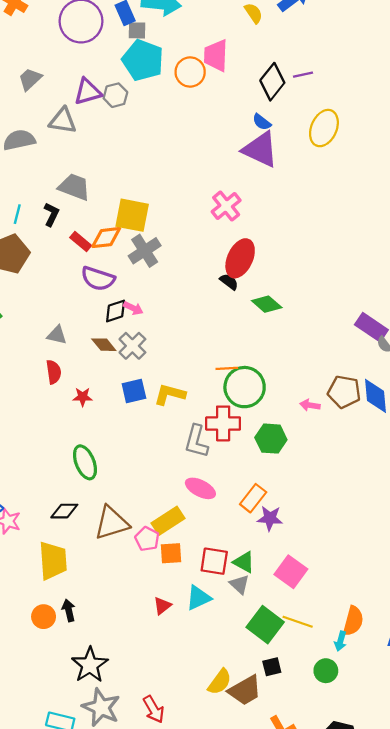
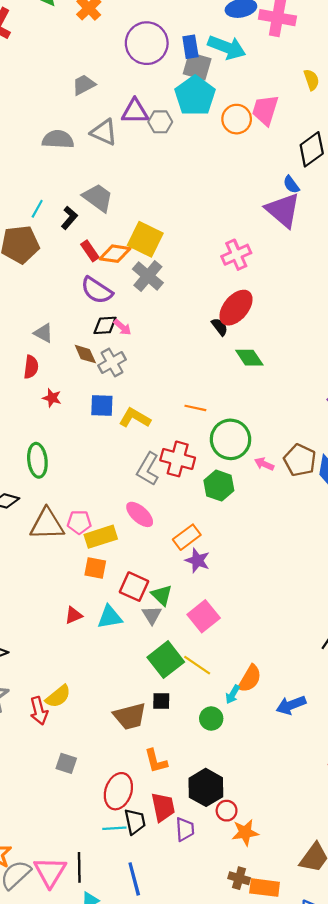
gray square: (137, 30) -> (197, 66), size x1.5
gray cross: (145, 251) -> (148, 276), turned -32
green circle: (245, 387) -> (231, 439), moved
pink pentagon: (147, 539) -> (79, 522), moved, turned 30
yellow semicircle: (220, 682) -> (58, 696), moved

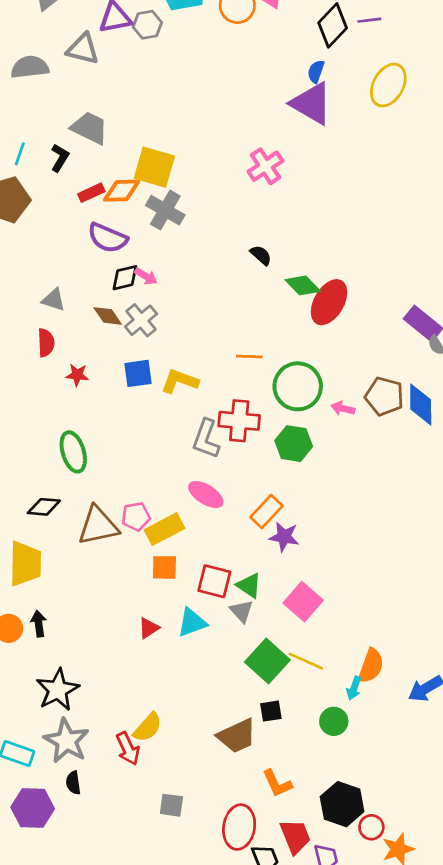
blue semicircle: (291, 185) -> (316, 71), turned 66
red rectangle: (90, 251) -> (91, 193), turned -70
red ellipse: (236, 308) -> (329, 302), moved

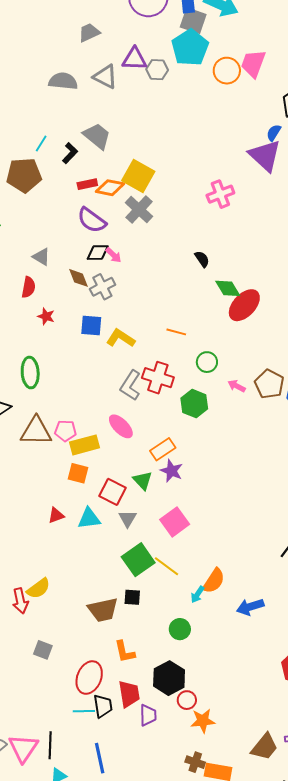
green circle: (298, 386) -> (207, 362), size x0.6
green triangle: (249, 585) -> (143, 480), moved
green circle: (334, 721) -> (180, 629), moved

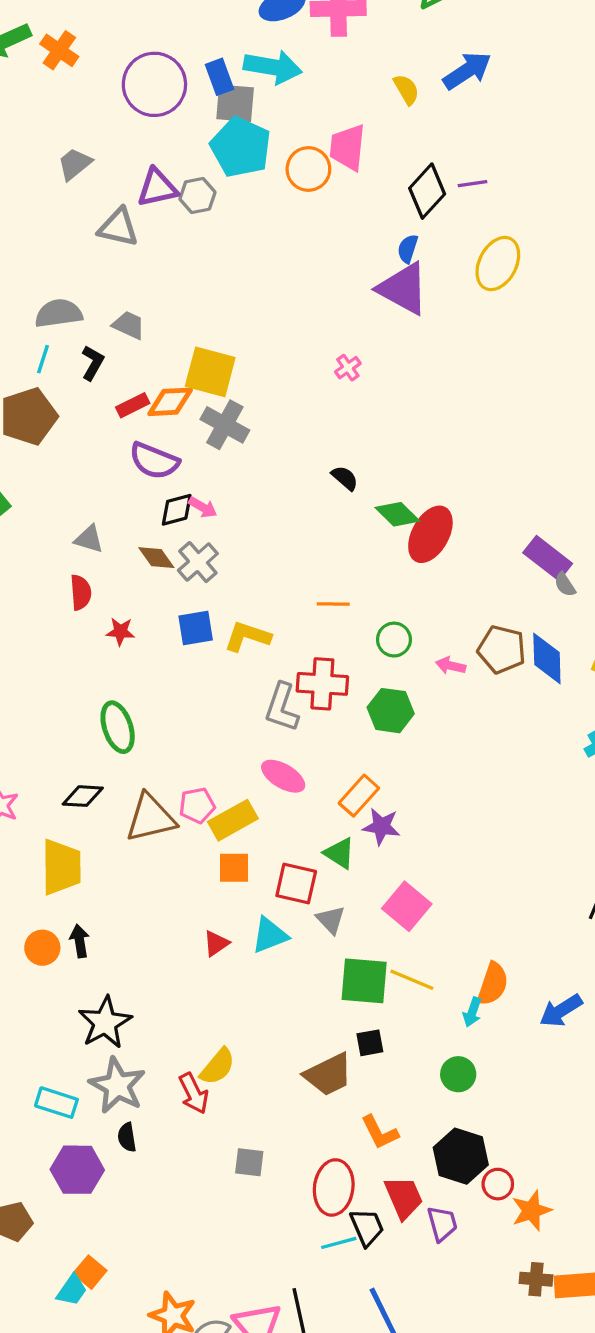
gray semicircle: (63, 81) -> (59, 313), moved
gray trapezoid: (97, 136) -> (129, 325), size x0.7
pink cross: (220, 194) -> (348, 368), size x0.6
green square: (138, 560) -> (364, 981), turned -36

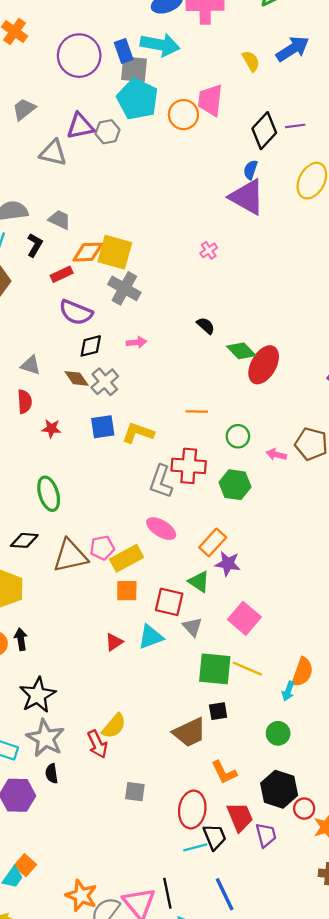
orange diamond: (170, 402) -> (88, 252), moved
pink arrow: (203, 507) -> (136, 342), moved, turned -36

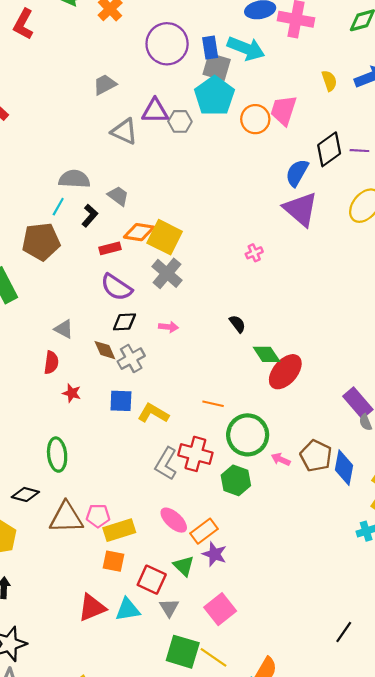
blue semicircle: (251, 170) -> (297, 173), moved, size x1.5
green circle: (238, 436) -> (248, 435), size x1.8
pink ellipse: (161, 529) -> (174, 520), moved
red triangle: (114, 642) -> (92, 608), size x1.6

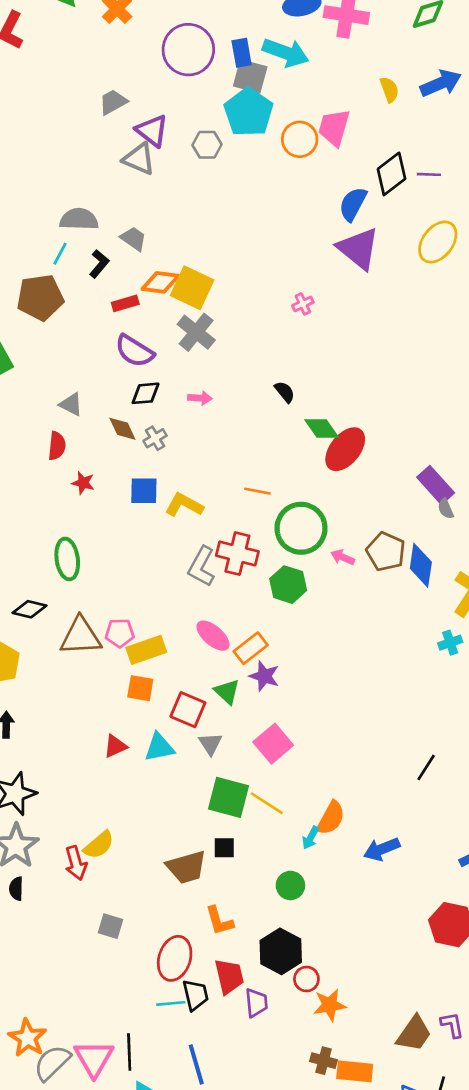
purple triangle: (155, 111) -> (152, 131), moved, turned 40
gray cross: (131, 359) -> (155, 438), size x0.7
red triangle: (92, 608) -> (115, 746), size x0.7

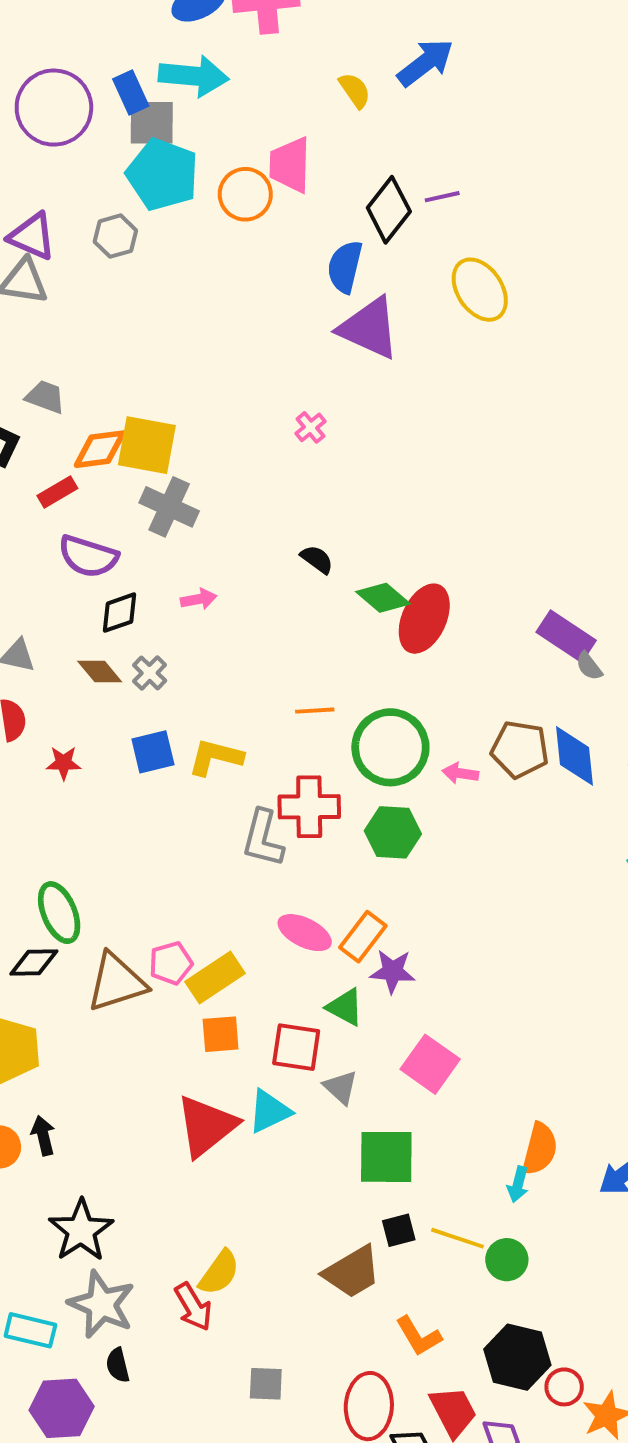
yellow ellipse: (438, 242) -> (480, 290), turned -57
green ellipse: (67, 559) -> (59, 913), moved
red triangle: (115, 746) -> (206, 1126), size x1.8
yellow line: (267, 803) -> (458, 1238), moved

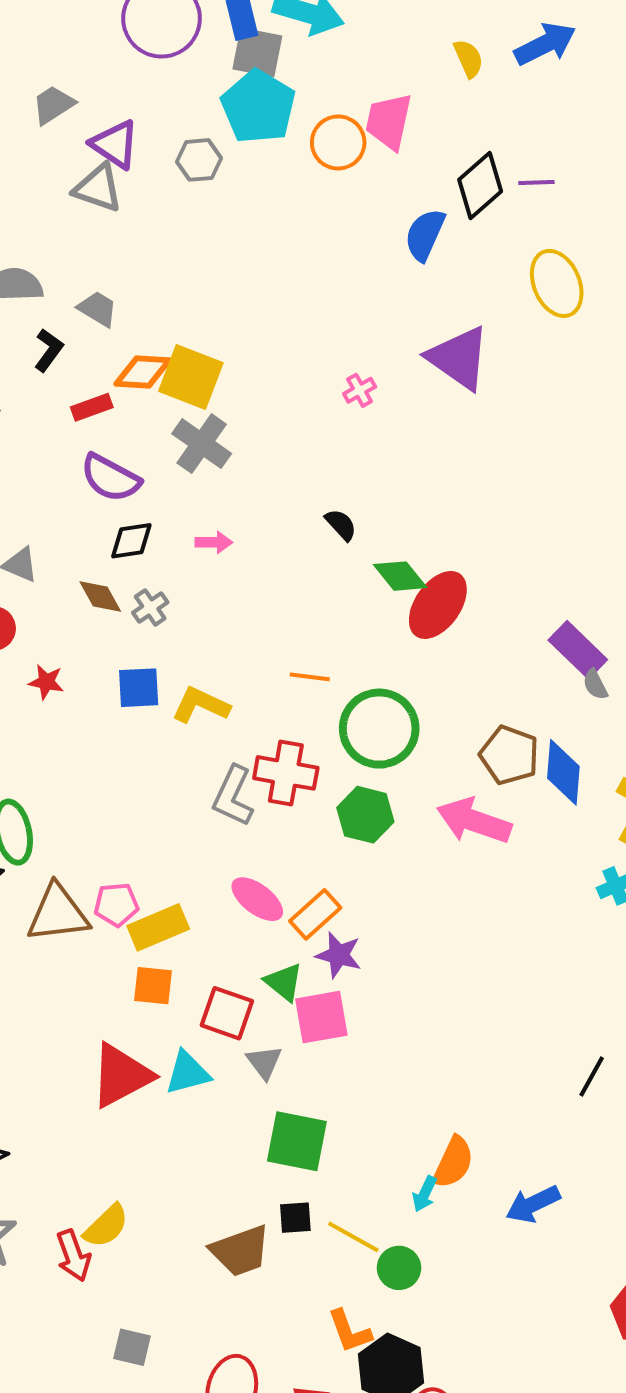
purple triangle: (369, 328) -> (459, 358), moved
pink arrow: (460, 773) -> (474, 821), moved, size x2.0
pink square: (430, 1064) -> (321, 1017), moved, turned 34
orange L-shape: (419, 1336) -> (350, 1331), moved

